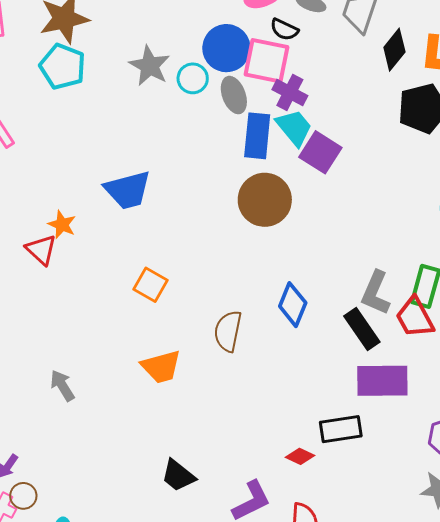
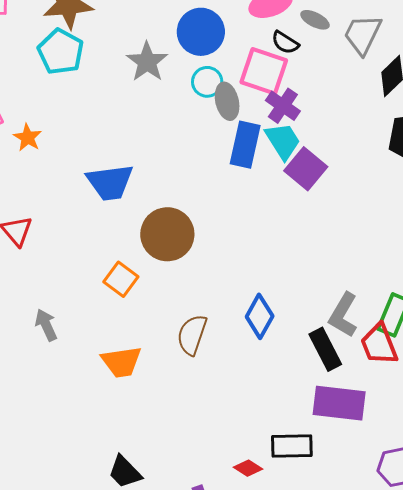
blue circle: (226, 48) -> (201, 32), moved
cyan circle: (193, 78) -> (207, 82), moved
brown circle: (265, 200) -> (167, 234), moved
orange star: (62, 225) -> (28, 138), moved
gray arrow: (62, 386) -> (46, 325), moved

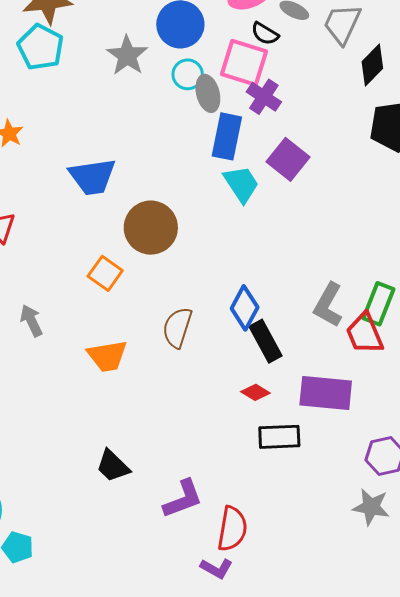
cyan trapezoid: (283, 141) -> (241, 184), moved
black rectangle: (325, 349) -> (265, 341), moved
red diamond: (248, 468) -> (255, 392), moved

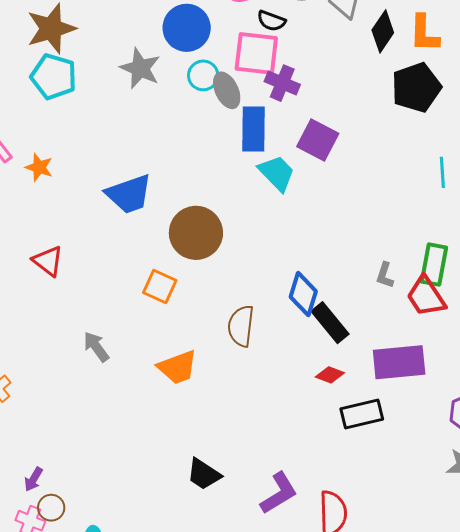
gray L-shape: (328, 305) -> (385, 275), size x0.6

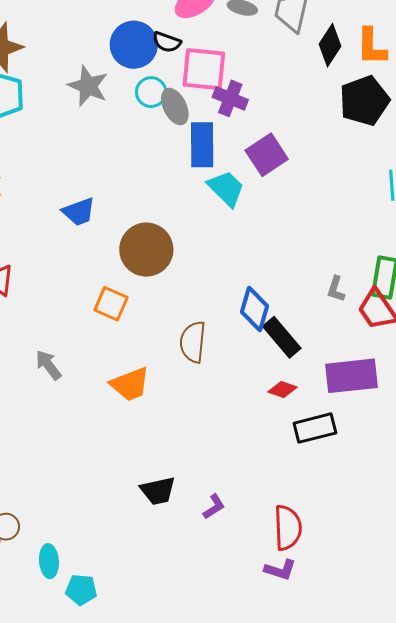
black semicircle: (271, 21) -> (167, 42), moved
purple square: (318, 140) -> (267, 155), turned 30
blue trapezoid: (129, 194) -> (79, 212), size x0.7
black trapezoid: (204, 474) -> (158, 491), turned -45
purple L-shape: (279, 493) -> (214, 507), moved, size x0.6

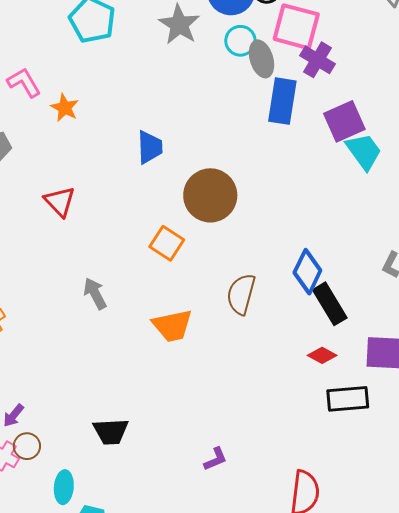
cyan trapezoid: (226, 188) -> (364, 151), moved
blue trapezoid: (79, 212) -> (150, 147), turned -81
black trapezoid: (158, 491) -> (111, 432), moved
purple L-shape: (214, 507) -> (215, 459), moved

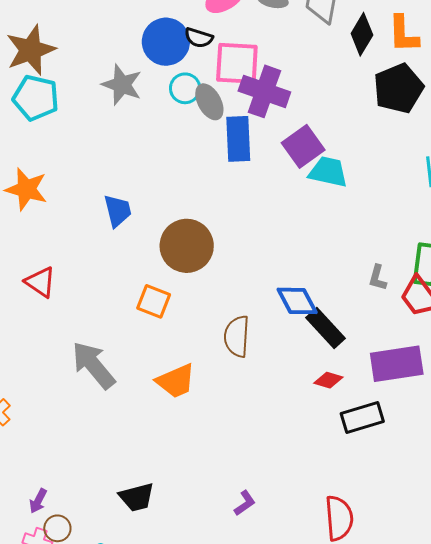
purple cross: (318, 60) -> (264, 91), size x1.4
orange star: (65, 108) -> (26, 189), size x1.5
cyan trapezoid: (364, 151) -> (328, 172), turned -30
blue diamond: (307, 272) -> (297, 301), turned -42
gray arrow: (95, 294) -> (93, 365), size x1.6

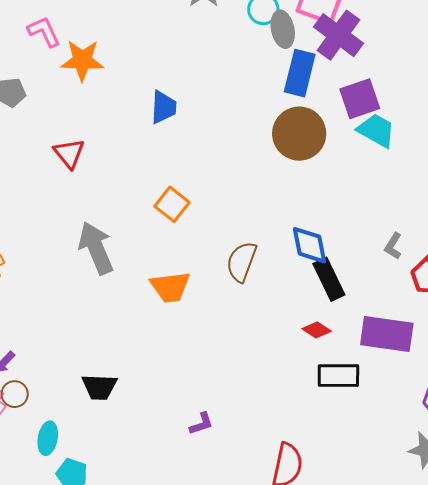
orange star: (26, 189) -> (82, 60), turned -30
brown circle: (187, 246) -> (299, 134), moved

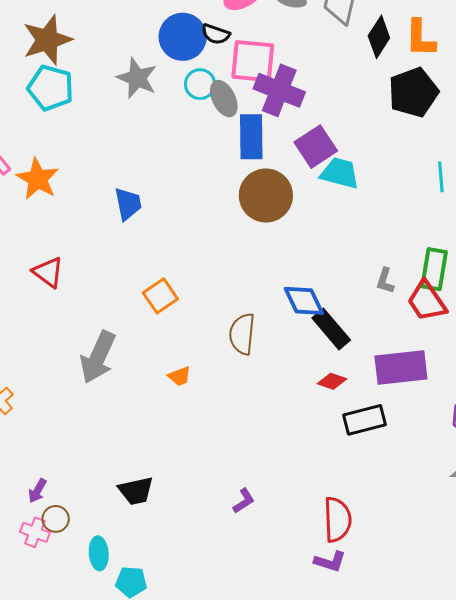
orange star: (82, 60) -> (38, 179), turned -30
orange square: (172, 204) -> (160, 296), turned 32
gray arrow: (96, 248) -> (98, 357), turned -118
orange trapezoid: (170, 287) -> (179, 376), size x0.6

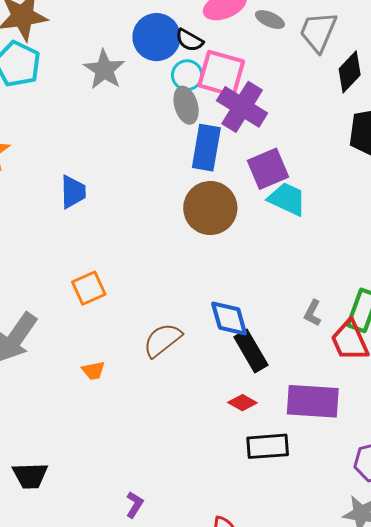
cyan circle: (200, 84) -> (187, 75), moved
brown semicircle: (242, 334) -> (162, 340), turned 36
purple L-shape: (244, 501) -> (134, 505), turned -36

